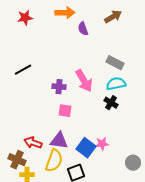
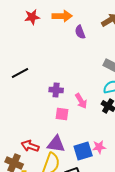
red star: (25, 18) -> (32, 17), moved
pink arrow: (84, 81) -> (81, 101), moved, size x0.7
blue square: (86, 148) -> (83, 151), turned 36

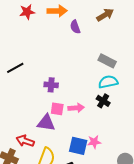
pink arrow: (81, 101) -> (76, 108), moved, turned -63
purple triangle: (56, 144) -> (46, 123), moved
blue square: (83, 151) -> (78, 146), turned 30

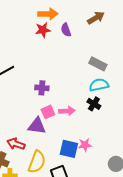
red star: (27, 12) -> (43, 30), moved
pink square: (57, 109) -> (48, 112), turned -32

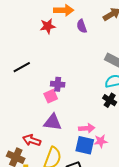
red star: (43, 30) -> (48, 26), moved
pink arrow: (67, 111) -> (87, 128), moved
pink square: (48, 112) -> (51, 96), moved

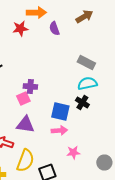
pink star: (101, 141) -> (73, 152), moved
blue square: (85, 145) -> (60, 112), moved

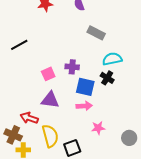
gray rectangle: (86, 62) -> (96, 33), moved
purple cross: (30, 86) -> (72, 67), moved
yellow semicircle: (25, 160) -> (50, 136), turned -35

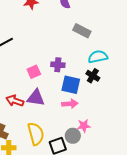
red arrow: (29, 118) -> (15, 101), moved
gray circle: (129, 138) -> (73, 136), moved

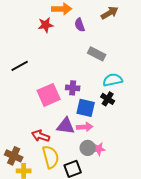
pink square: (34, 72) -> (49, 95), size x1.6
purple triangle: (36, 98) -> (66, 126), moved
red arrow: (15, 101) -> (41, 136), moved
gray circle: (73, 136) -> (88, 148), moved

